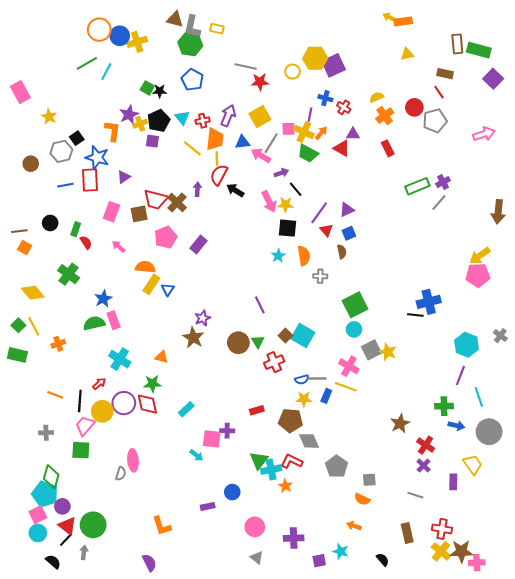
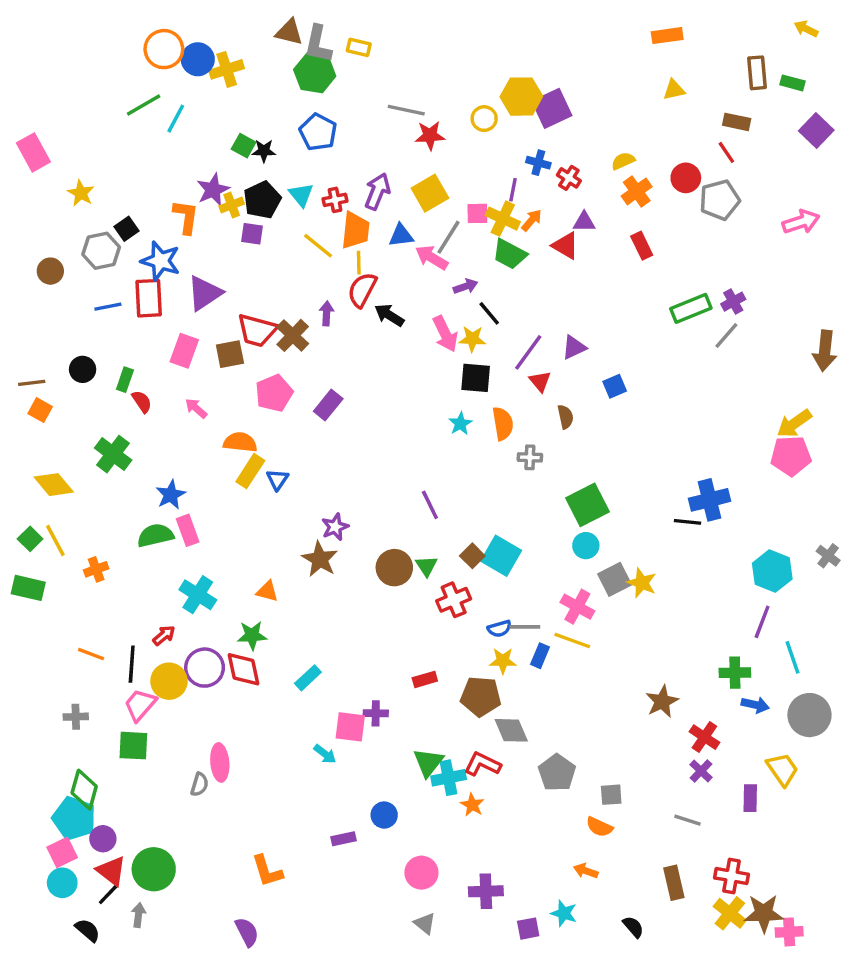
yellow arrow: (390, 17) -> (806, 29), moved
green rectangle: (479, 50) -> (793, 83), size x0.6
purple triangle: (124, 177) -> (205, 293), size x1.6
blue square: (349, 233) -> (615, 386), moved

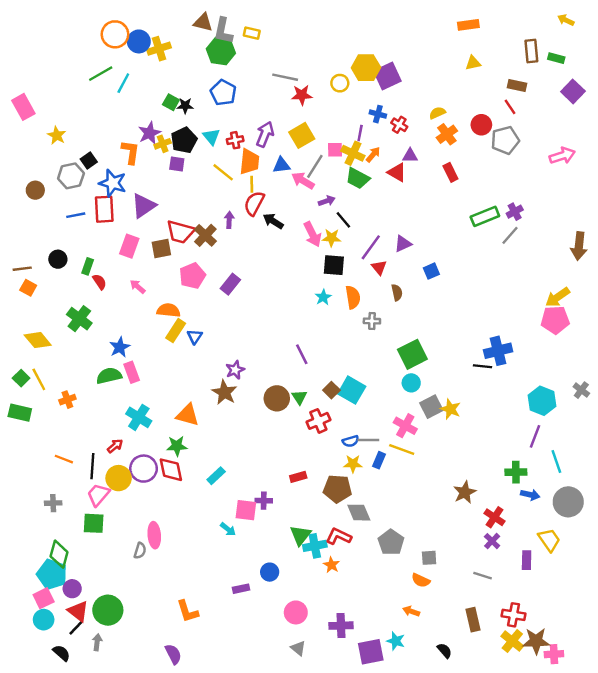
orange triangle: (267, 591) -> (188, 415), size x1.5
purple square: (528, 929) -> (371, 652), size x1.6

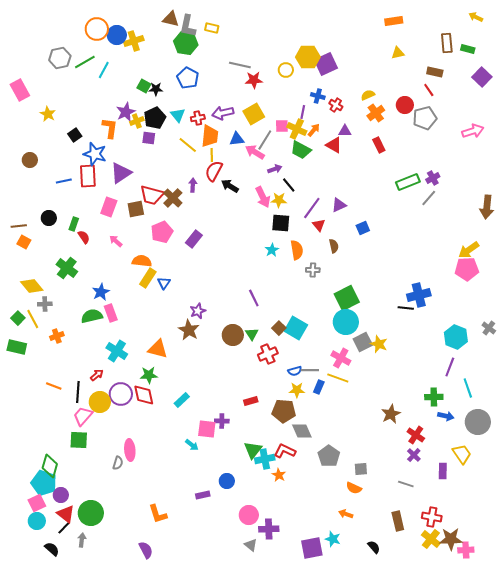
purple arrow: (265, 134) -> (223, 113), turned -125
gray hexagon: (71, 176) -> (60, 58), moved
cyan circle: (411, 383) -> (346, 322), size x1.6
gray cross: (53, 503) -> (45, 304), moved
purple cross: (341, 626) -> (269, 529), moved

